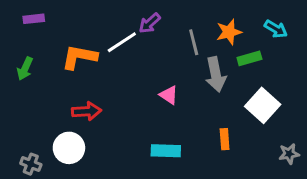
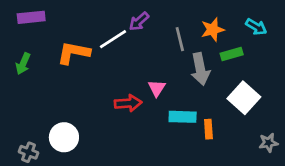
purple rectangle: (34, 19) -> (31, 17), size x1.4
pink triangle: (169, 95) -> (157, 88), turned 30
red arrow: (87, 111) -> (128, 103), moved
cyan rectangle: (166, 151) -> (183, 117), moved

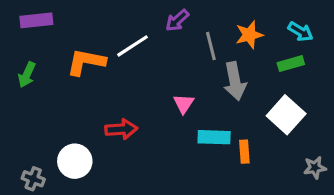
purple arrow: (139, 21) -> (177, 20), moved
green rectangle: (232, 54) -> (291, 64), moved
red arrow: (128, 103) -> (121, 129), moved

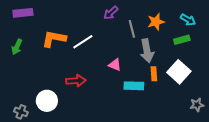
white line: (132, 46) -> (83, 42), moved
pink triangle: (184, 104) -> (115, 65), turned -40
orange rectangle: (244, 152) -> (154, 74), moved

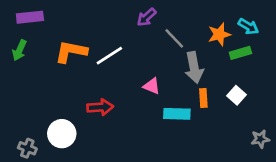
orange star: (156, 22) -> (219, 34), moved
gray line: (132, 29) -> (174, 38), turned -30
green arrow: (17, 47) -> (19, 50), moved
white square: (179, 72) -> (236, 95), size x0.6

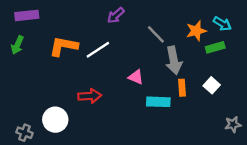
purple arrow: (146, 17) -> (116, 15), moved

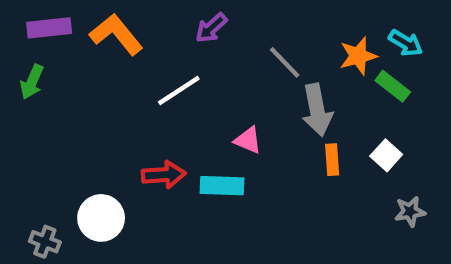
orange L-shape: (64, 46) -> (116, 34), moved, turned 40
green rectangle: (215, 47) -> (393, 86), turned 54
cyan rectangle: (158, 102) -> (222, 186), moved
gray star: (233, 124) -> (410, 211), moved

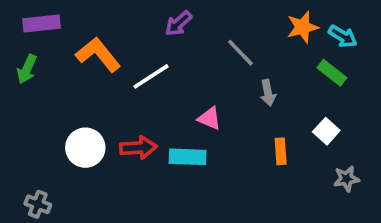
orange L-shape: (116, 34) -> (98, 55), moved
orange star: (358, 56) -> (303, 27), moved
gray arrow: (317, 110) -> (268, 93), size x0.6
orange rectangle: (332, 160) -> (281, 151), moved
white circle: (101, 218) -> (85, 148), moved

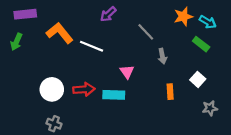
white line: (151, 76) -> (92, 46), turned 55
pink triangle: (209, 118) -> (127, 72), turned 32
gray cross: (38, 204) -> (54, 124), moved

